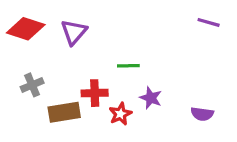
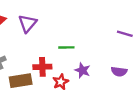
purple line: (209, 22) -> (125, 34), moved
purple semicircle: (202, 114) -> (119, 72), moved

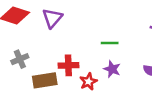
green line: (66, 47) -> (110, 43), moved

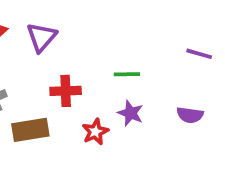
red cross: (68, 65) -> (66, 91), moved

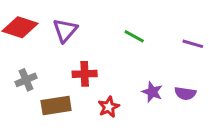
green line: (127, 74) -> (134, 36), moved, turned 30
purple star: (131, 113) -> (152, 92), moved

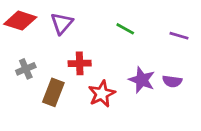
purple star: (152, 92) -> (142, 80), size x1.4
brown rectangle: (56, 105) -> (53, 92), turned -60
red star: (109, 107) -> (102, 94), size x1.4

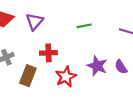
green line: (125, 29) -> (84, 26), turned -40
purple semicircle: (172, 81) -> (121, 67), turned 48

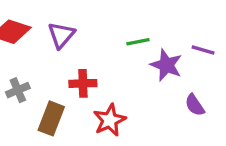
purple star: (97, 66) -> (166, 65), moved

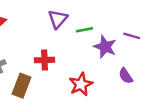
purple triangle: (61, 35) -> (58, 19), moved
red star: (110, 120) -> (81, 84), moved

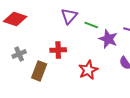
green line: (84, 30) -> (91, 25), turned 32

